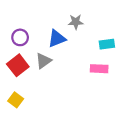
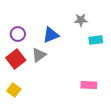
gray star: (76, 22) -> (81, 20), moved
pink rectangle: (99, 69) -> (89, 85), moved

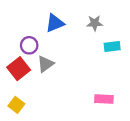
purple circle: (18, 34) -> (29, 45), moved
blue triangle: (51, 35) -> (55, 23), moved

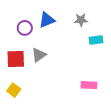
purple circle: (29, 45) -> (25, 28), moved
red square: (19, 69) -> (16, 59), turned 36

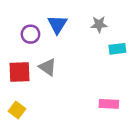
blue triangle: (47, 20) -> (57, 24), turned -36
gray triangle: (39, 55) -> (48, 67), turned -49

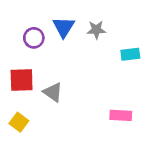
gray star: (99, 24) -> (96, 30), moved
gray triangle: (48, 67) -> (53, 92), moved

